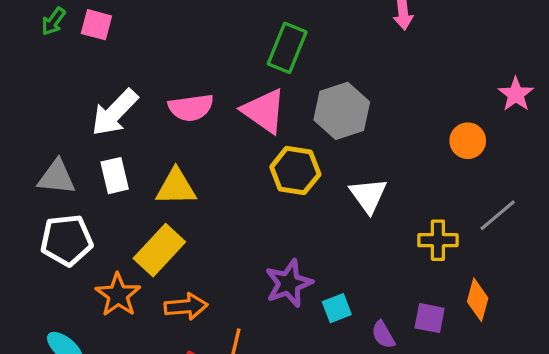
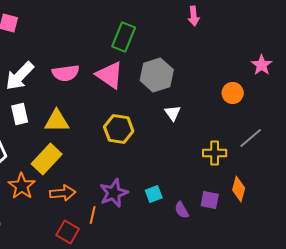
yellow hexagon: (295, 171) -> (119, 129), moved
white triangle: (368, 195) -> (173, 113), moved, size x0.7
purple star: (289, 283) -> (114, 193), moved

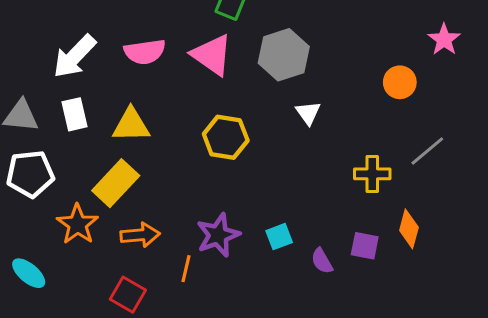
red square: (68, 232) -> (128, 295), moved

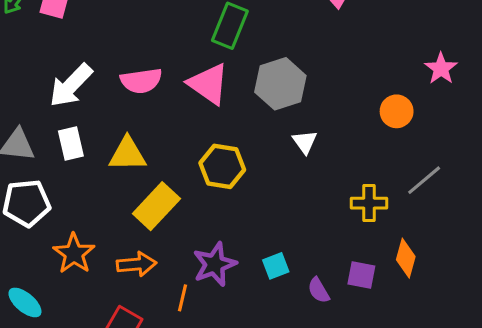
yellow rectangle: (116, 183) -> (156, 206), moved

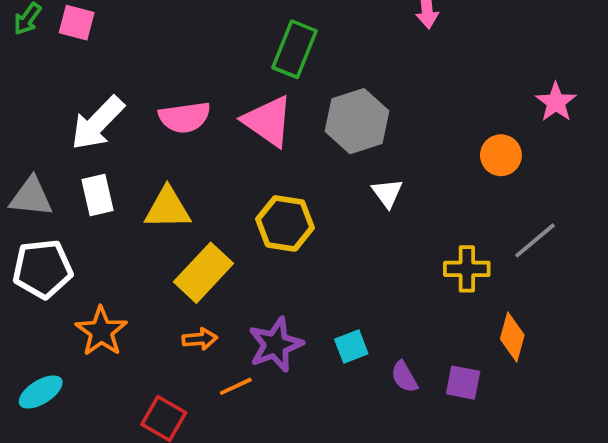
orange arrow: (137, 264) -> (200, 339), moved, size x0.7
purple square: (361, 275) -> (463, 383), moved
orange line: (182, 298) -> (236, 386), turned 52
cyan ellipse: (25, 302) -> (41, 392), turned -72

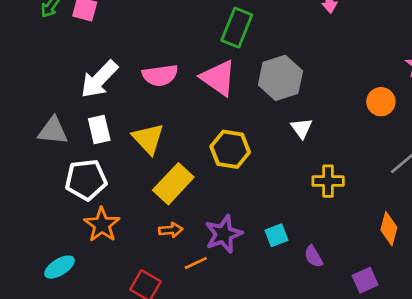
yellow triangle: (168, 208) -> (148, 139), turned 48
white pentagon: (43, 269) -> (86, 180), moved
yellow cross: (467, 269) -> (328, 181), moved
purple square: (463, 383) -> (365, 280), moved, turned -35

